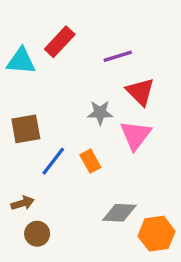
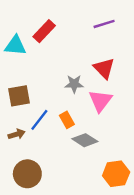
purple line: (118, 56) -> (104, 24), moved
brown arrow: (23, 203) -> (17, 134), moved
gray diamond: (119, 213) -> (85, 140), moved, turned 30
brown circle: (37, 234) -> (27, 174), size x1.5

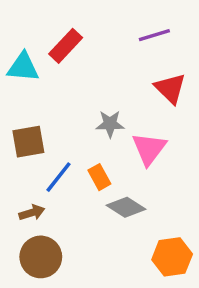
red triangle: (104, 68) -> (170, 88), moved
brown arrow: (17, 134) -> (32, 213), moved

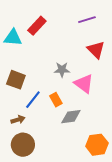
brown square: (28, 142) -> (16, 80), turned 30
pink triangle: (149, 149) -> (84, 84), turned -30
gray diamond: (126, 207) -> (71, 117), turned -40

